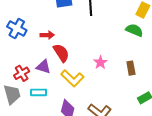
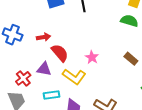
pink star: (100, 62) -> (92, 57), moved
brown rectangle: (131, 68) -> (131, 59), turned -32
cyan rectangle: (38, 92) -> (51, 95), moved

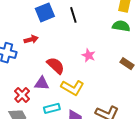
red arrow: (44, 37) -> (31, 39), moved
pink star: (92, 57) -> (89, 55), moved

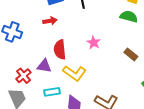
red arrow: (31, 39) -> (50, 21), moved
red semicircle: (56, 66) -> (60, 50), turned -144

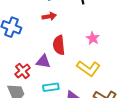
yellow L-shape: (74, 73) -> (88, 68), moved

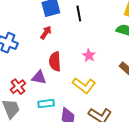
red arrow: (49, 16) -> (46, 33), turned -48

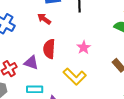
red arrow: (46, 33) -> (44, 19), turned -96

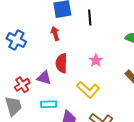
red arrow: (44, 19) -> (55, 34), turned 40

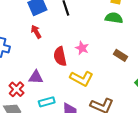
red semicircle: (61, 63) -> (60, 56), moved

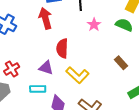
red arrow: (36, 32) -> (45, 18), size x1.5
pink star: (82, 48) -> (94, 25), moved
purple triangle: (36, 77) -> (46, 68), moved

